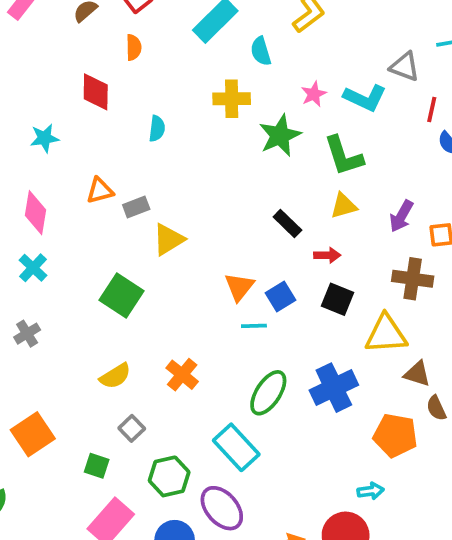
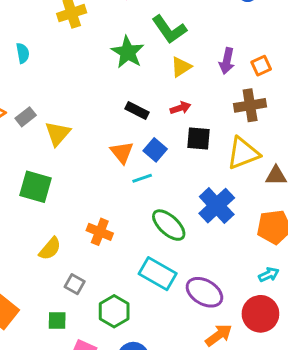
green star: (280, 135) -> (128, 52), moved
black rectangle: (287, 223) -> (137, 111), moved
green ellipse: (268, 393) -> (169, 225), turned -63
purple ellipse: (222, 508) -> (204, 292), moved

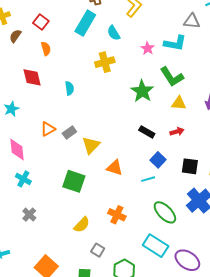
yellow triangle: (181, 67) -> (179, 103), turned 35
black square: (199, 138) -> (190, 166), moved
orange triangle: (122, 152) -> (115, 168), moved, turned -36

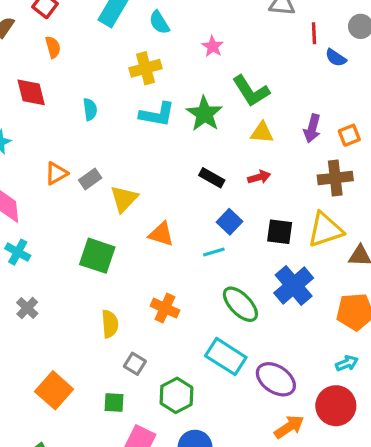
cyan L-shape: (175, 43) -> (157, 114), moved
yellow semicircle: (82, 225) -> (110, 324), turned -48

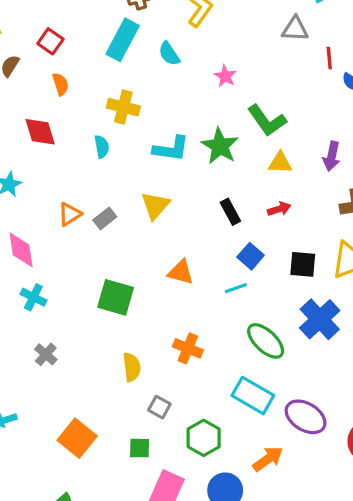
yellow cross: (146, 68) -> (123, 107), moved, turned 32
black rectangle: (212, 178) -> (230, 212), turned 35
yellow triangle: (124, 199) -> (155, 206), moved
orange arrow: (289, 427) -> (268, 459), moved

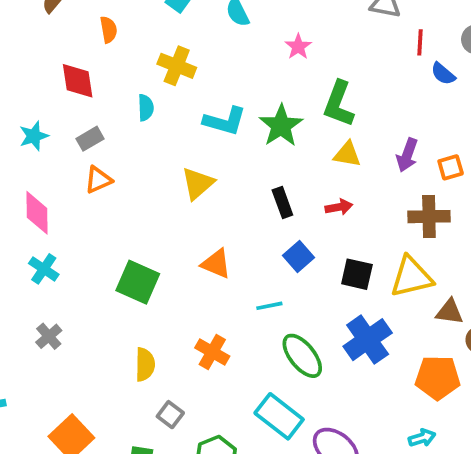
green L-shape: (267, 120) -> (339, 104), turned 48
gray rectangle: (105, 218) -> (90, 139), moved
cyan line: (236, 288) -> (269, 306), moved

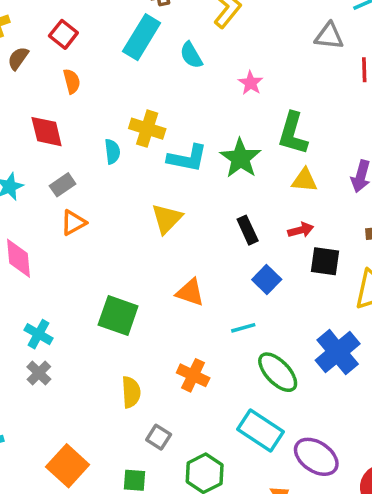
yellow cross: (177, 66) -> (147, 129), moved
cyan cross: (44, 269) -> (39, 334), moved
black square: (357, 274) -> (325, 261), moved

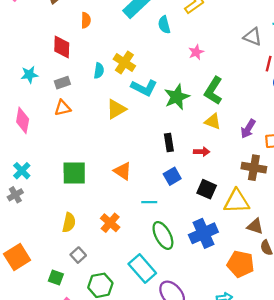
yellow triangle: (167, 219) -> (116, 109), moved
black square: (325, 261) -> (207, 189), moved
green square: (118, 316) -> (74, 173), turned -35

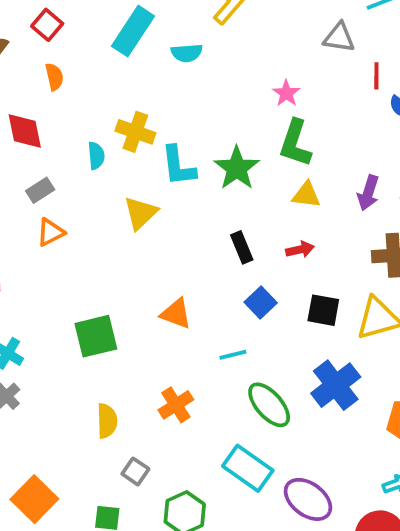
cyan semicircle: (164, 25) -> (187, 53), turned -66
pink star: (196, 52) -> (286, 93), moved
cyan L-shape: (144, 88) -> (178, 166), turned 70
orange cross: (110, 223) -> (176, 405), turned 30

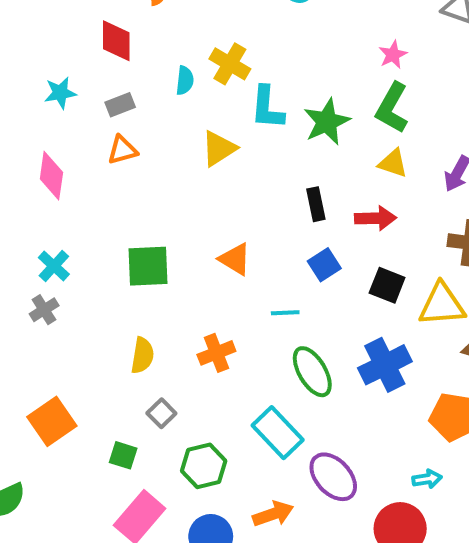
red arrow: (300, 250) -> (375, 218), size x1.4

